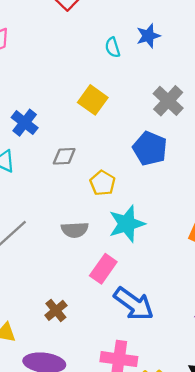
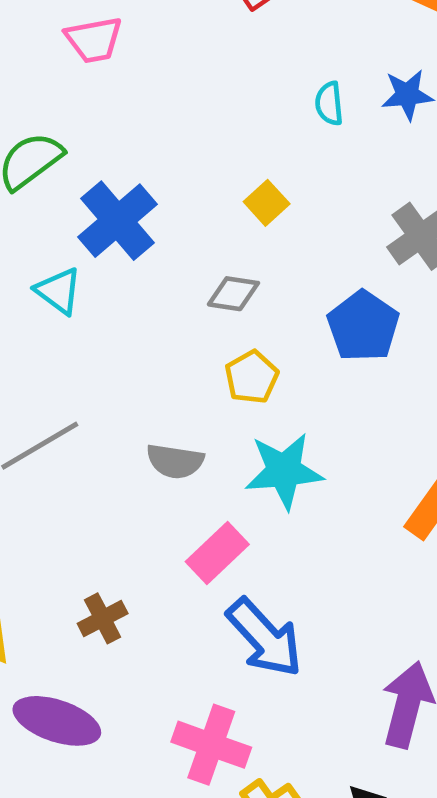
yellow square: (93, 100) -> (267, 203), size x0.7
blue cross: (25, 123) -> (118, 221), size x1.4
gray diamond: (64, 156) -> (233, 294), moved

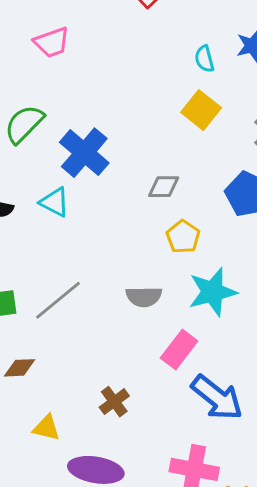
yellow square: (267, 203) -> (201, 110), moved, size x1.4

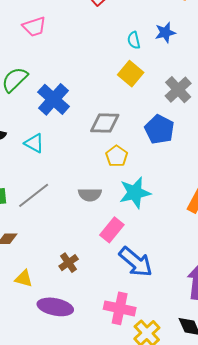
gray diamond: (164, 187) -> (105, 123), size x1.4
cyan triangle: (55, 202) -> (34, 143), moved

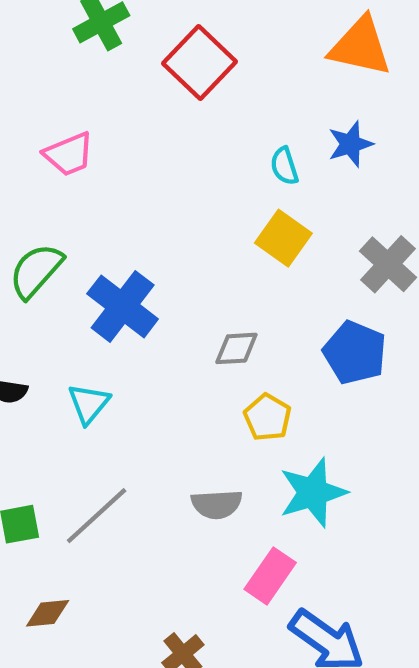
gray diamond: (105, 123) -> (236, 348), size x0.7
cyan triangle: (34, 143) -> (89, 404), turned 45

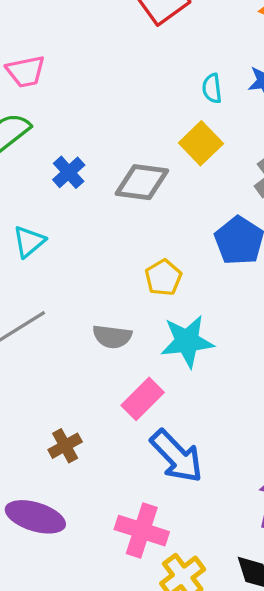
pink trapezoid: (69, 154) -> (26, 71), moved
blue cross: (123, 306) -> (69, 172), size x0.6
gray diamond: (236, 348) -> (142, 182), moved, size x1.5

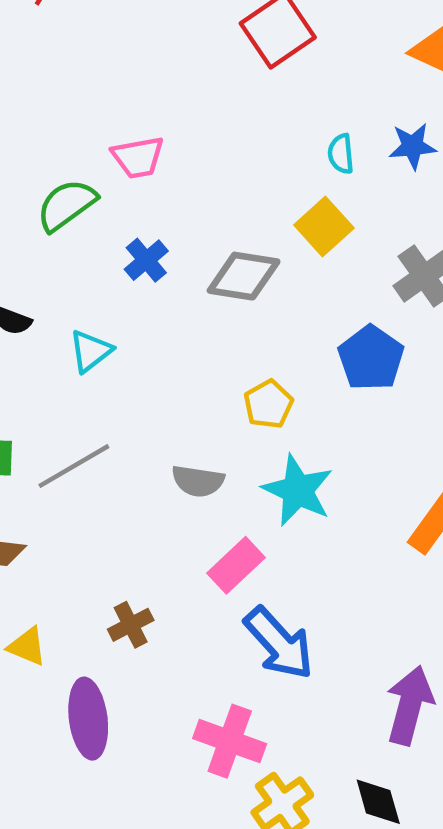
pink trapezoid: (26, 71) -> (138, 157), moved
cyan star: (187, 341) -> (298, 490), turned 30
purple ellipse: (35, 517) -> (88, 719), turned 64

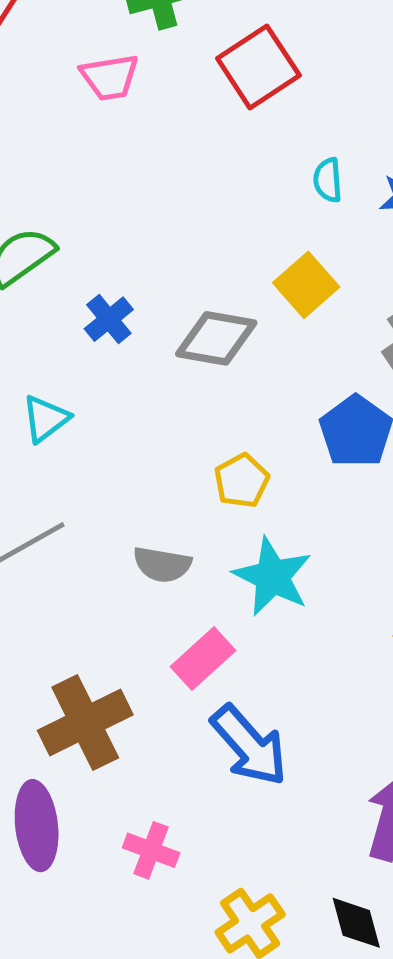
cyan semicircle: (341, 154) -> (328, 180), moved
pink trapezoid: (138, 157) -> (110, 77), moved
brown cross: (131, 625) -> (85, 723), size x1.8
pink cross: (230, 741) -> (151, 850), moved, size x0.7

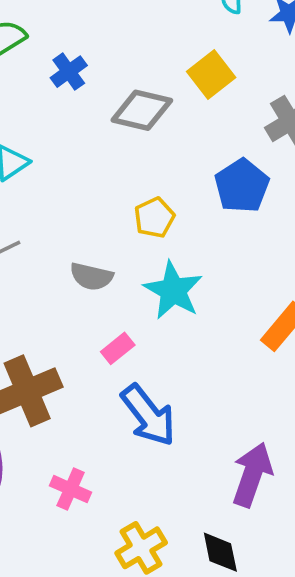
blue cross: (109, 319) -> (69, 72), moved
pink rectangle: (203, 659) -> (118, 348), size x0.7

